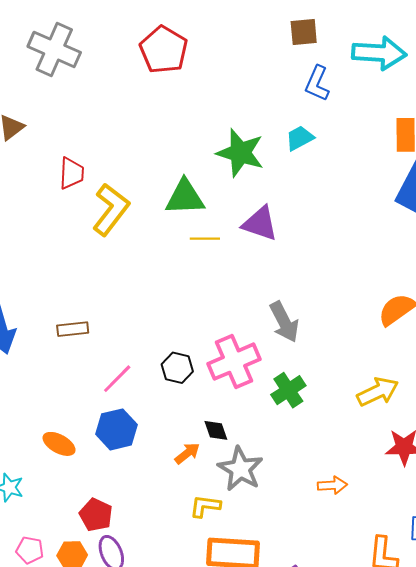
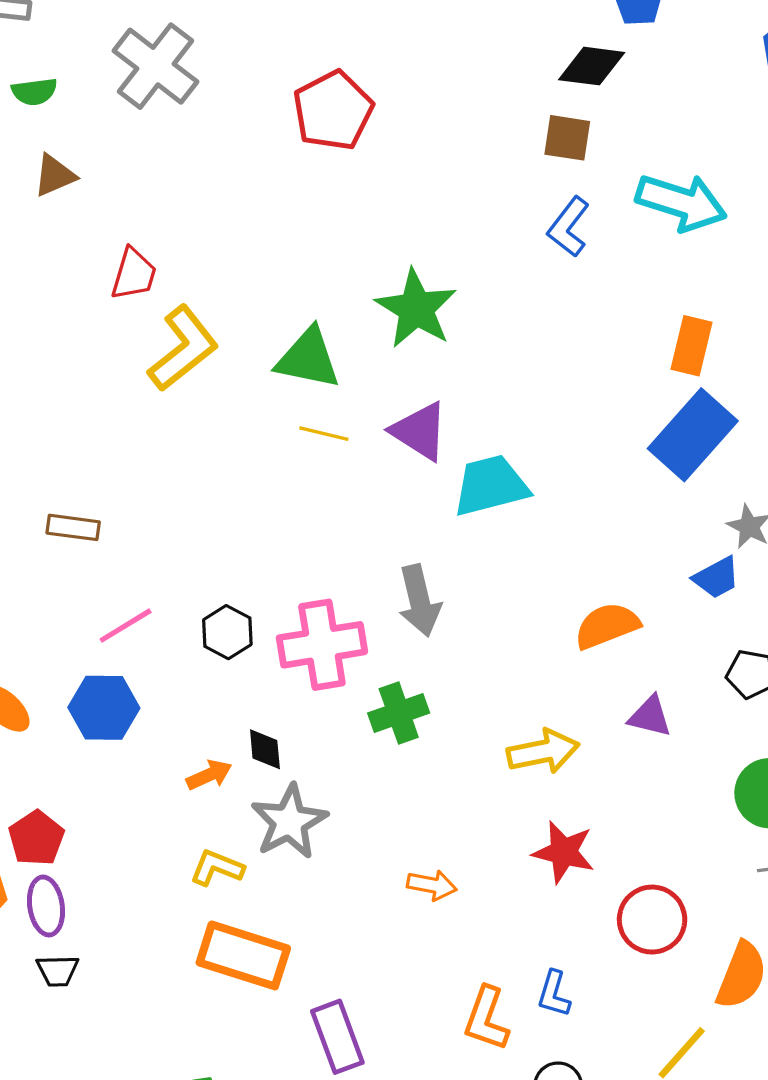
cyan trapezoid: (300, 138) -> (491, 486), moved, size x1.6

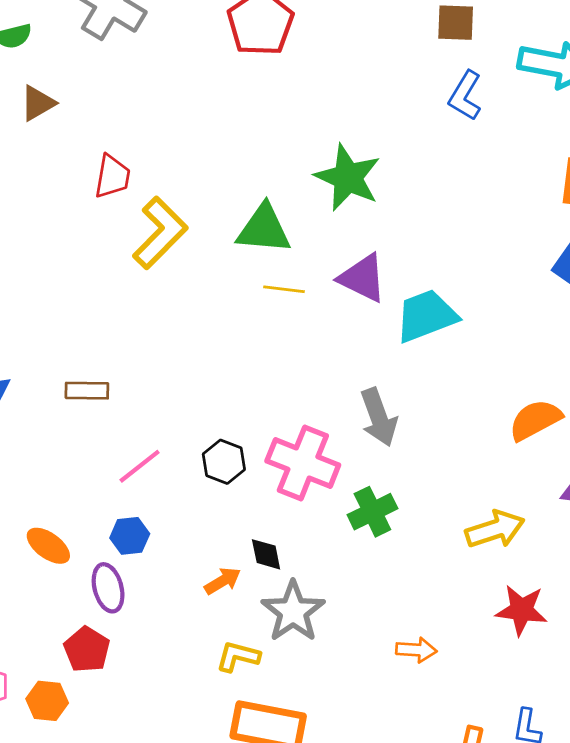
pink cross: (322, 645) -> (303, 463), turned 38
blue hexagon: (104, 708) -> (130, 536), size x0.7
purple ellipse: (46, 906) -> (108, 588), moved

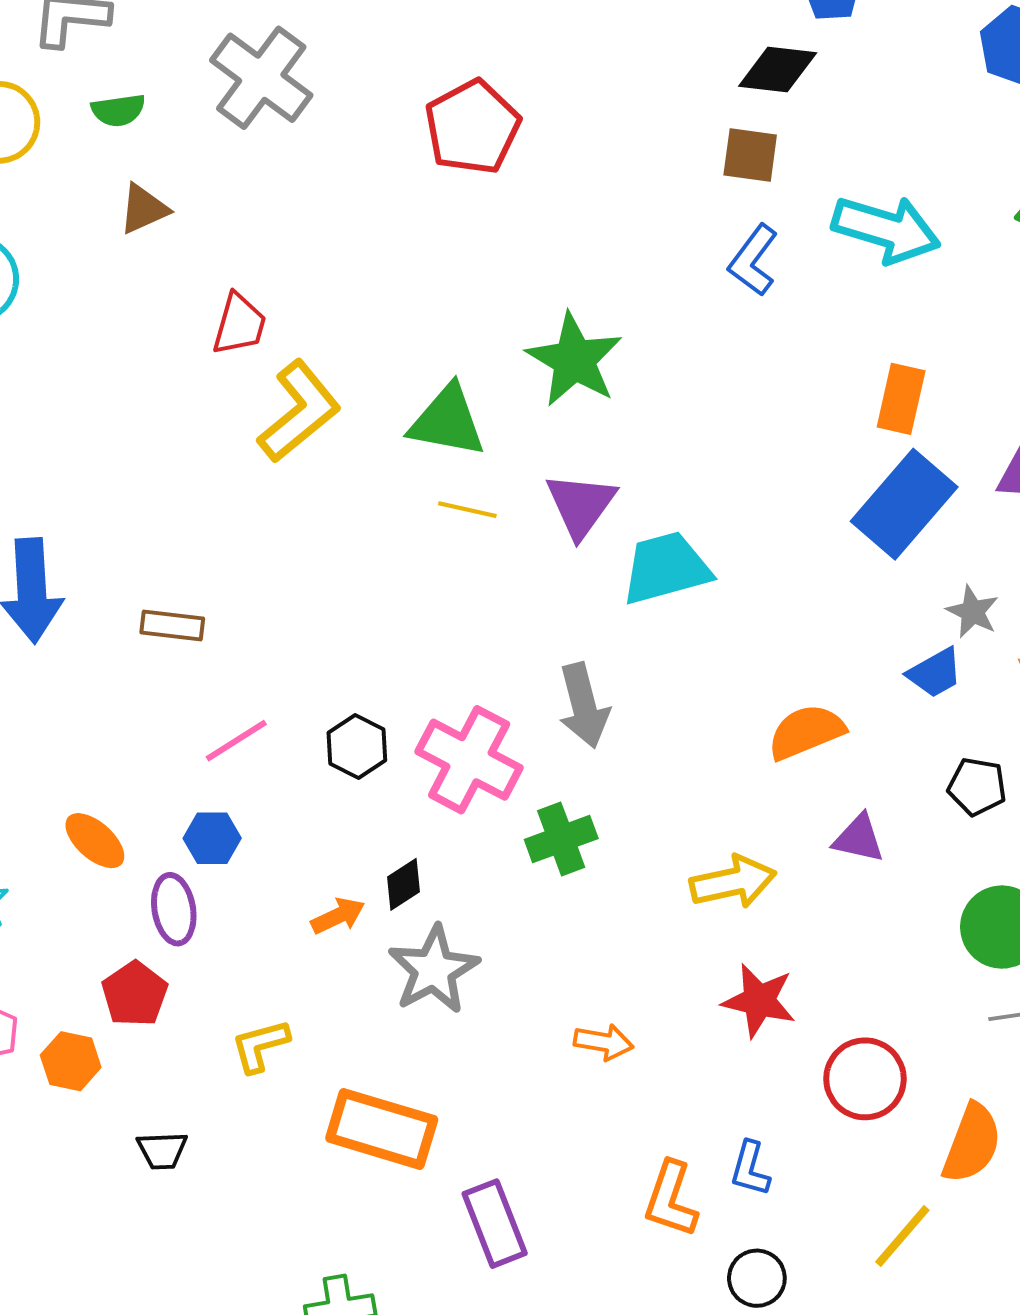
purple triangle: (362, 278) -> (581, 505), turned 34
black diamond: (266, 554) -> (403, 884), turned 63
yellow L-shape: (238, 656) -> (260, 1046), moved, turned -36

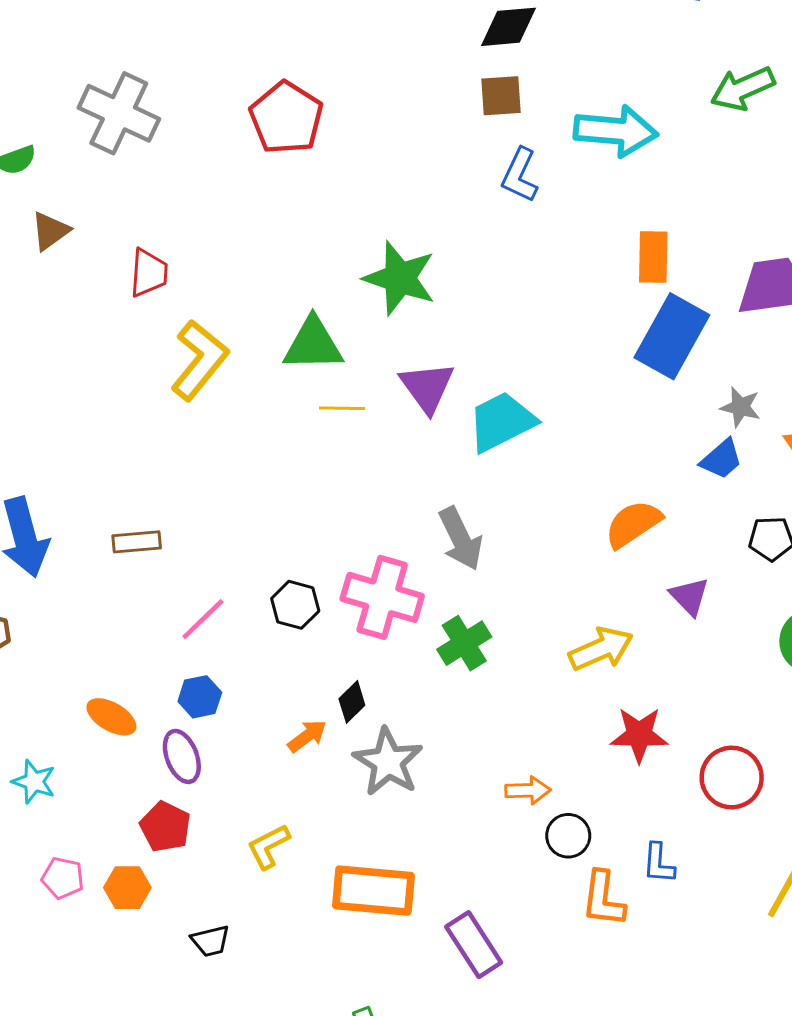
red trapezoid: (239, 324) -> (149, 273), moved
purple triangle: (859, 838) -> (689, 596), turned 45
black circle: (757, 1278) -> (568, 836), moved

